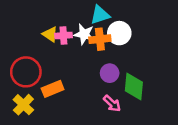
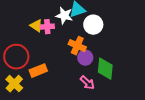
white star: (84, 34) -> (64, 16), moved
orange cross: (100, 39) -> (77, 46), moved, turned 30

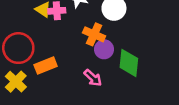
pink arrow: (87, 83) -> (93, 78), moved

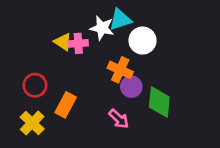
red circle: (18, 48) -> (35, 85), size x0.7
orange rectangle: (46, 65) -> (66, 105), turned -40

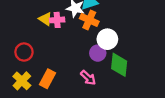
white circle: (143, 41) -> (107, 39), moved
orange cross: (120, 70) -> (89, 20), moved
orange rectangle: (66, 105) -> (48, 79), moved

